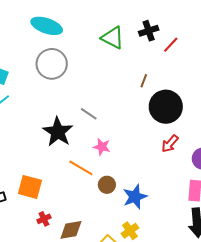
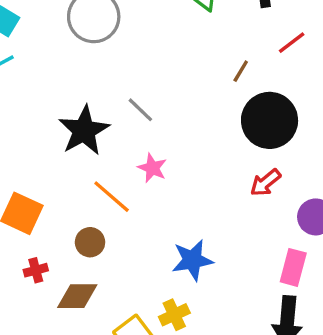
red line: (171, 45) -> (292, 43), moved
brown circle: (107, 185) -> (90, 242), moved

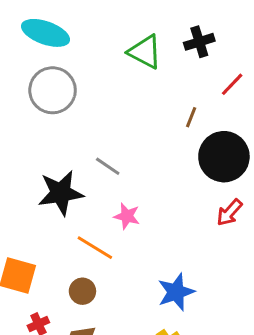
black star: (84, 131) -> (61, 193), turned 30

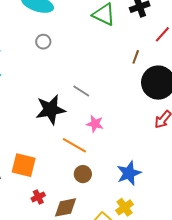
gray circle: (53, 90) -> (43, 42), size x0.5
brown circle: (82, 291) -> (83, 174), moved

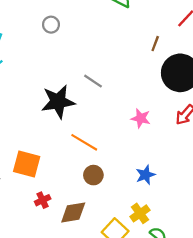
pink star: (95, 124) -> (141, 118), moved
blue star: (129, 173) -> (145, 175), size x0.7

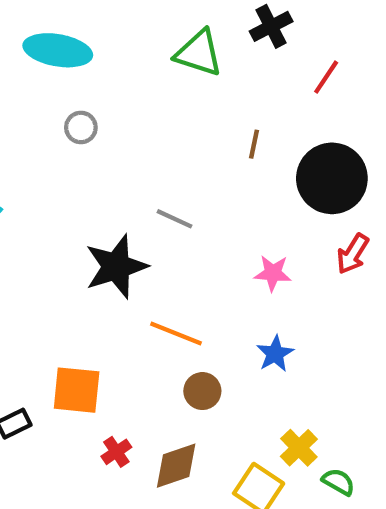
brown line: (155, 44) -> (254, 144), moved
blue star: (145, 175) -> (275, 354), moved

